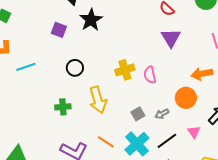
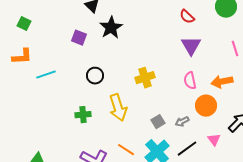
pink semicircle: (150, 75) -> (190, 81), moved

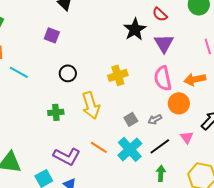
black star: (111, 28) -> (135, 29), moved
cyan line: (46, 75) -> (19, 72), turned 48
pink semicircle: (190, 81) -> (163, 78), size x1.4

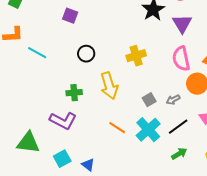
purple L-shape: (67, 156) -> (63, 121), moved
green arrow: (161, 173) -> (179, 154), turned 56

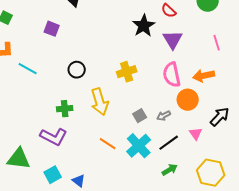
purple square: (70, 16) -> (52, 29), moved

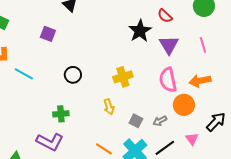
pink line: (217, 43) -> (203, 45), moved
yellow arrow: (100, 102) -> (109, 107), moved, size x0.6
gray square: (140, 116) -> (136, 121), turned -32

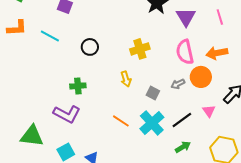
cyan line: (24, 74) -> (50, 36), moved
gray arrow: (160, 121) -> (178, 84), moved

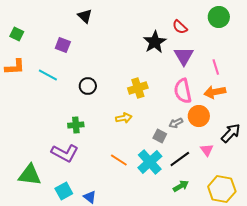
pink line: (220, 17) -> (216, 67), moved
yellow arrow: (126, 79) -> (124, 118), turned -84
gray square: (153, 93) -> (160, 136), moved

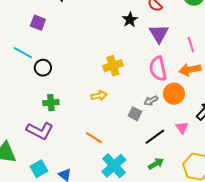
black star: (155, 42) -> (130, 20), size x0.7
black circle: (88, 86) -> (43, 68), moved
cyan cross: (150, 162) -> (114, 166), moved

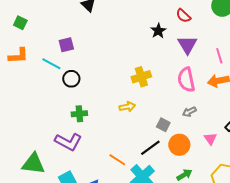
purple square: (38, 23) -> (66, 45), moved, turned -35
orange circle: (174, 94) -> (179, 145), moved
gray arrow: (151, 101) -> (189, 112), moved
black line: (155, 137) -> (150, 148), moved
orange line: (94, 138) -> (117, 160), moved

